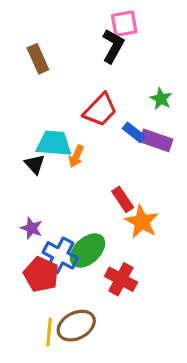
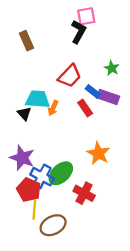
red rectangle: (123, 199) -> (85, 108), moved
purple star: (32, 228) -> (22, 158), size x1.6
yellow line: (49, 332) -> (34, 210), moved

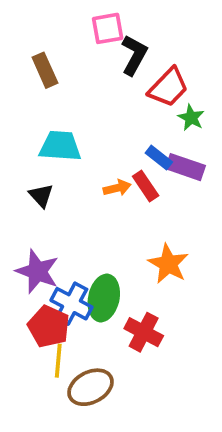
pink square: (86, 16) -> (108, 28), moved
red trapezoid: (70, 76) -> (168, 87), moved
cyan trapezoid: (38, 99) -> (60, 146), moved
orange arrow: (53, 108) -> (117, 188), moved, turned -128
green ellipse: (61, 173) -> (104, 298), turned -35

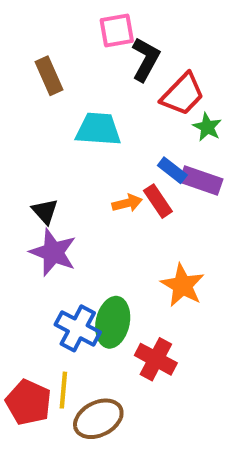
cyan trapezoid: (60, 146) -> (98, 129), moved
purple star: (37, 271) -> (53, 252), moved
red pentagon: (49, 326) -> (28, 402), moved

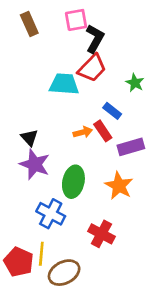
brown rectangle: (49, 76) -> (29, 24), moved
red trapezoid: (183, 94) -> (92, 68), moved
purple rectangle: (201, 181) -> (131, 147), moved, turned -35
green ellipse: (113, 322) -> (73, 182), moved

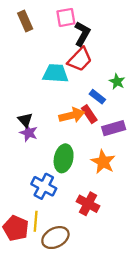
green star: (135, 83) -> (117, 82), moved
orange arrow: (83, 132) -> (72, 115), size x1.5
purple star: (35, 164) -> (29, 133), moved, size x0.7

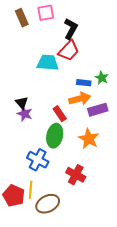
pink square: (66, 17) -> (46, 13), moved
green star: (117, 82) -> (102, 78), moved
blue rectangle: (97, 97) -> (84, 83), turned -32
red rectangle: (89, 114) -> (60, 114), moved
orange arrow: (72, 115) -> (80, 99), moved

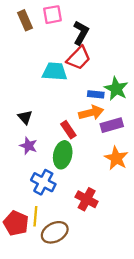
green star: (102, 78) -> (116, 89), size x1.5
purple star: (25, 114) -> (28, 146), moved
orange star: (89, 139) -> (116, 158), moved

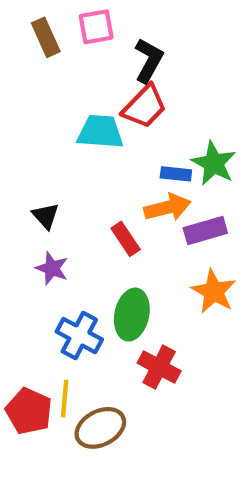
green ellipse: (63, 155) -> (132, 315), moved

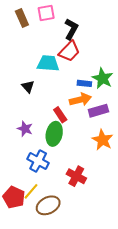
black triangle: (46, 216) -> (28, 86), moved
green ellipse: (132, 315) -> (54, 134), moved
yellow line: (65, 399) -> (31, 191), turned 36

